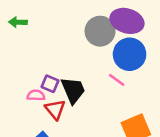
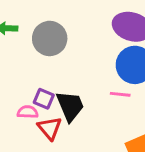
gray circle: (100, 31) -> (50, 38), moved
pink line: (117, 80) -> (120, 94), turned -30

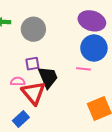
purple square: (44, 99) -> (32, 64), moved, turned -32
red triangle: (50, 128) -> (33, 93), size x1.4

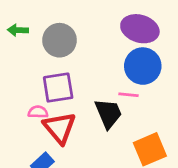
purple square: (32, 64) -> (58, 88), size x1.6
black trapezoid: (48, 77) -> (108, 113), moved

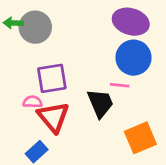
gray circle: (60, 40) -> (35, 27), moved

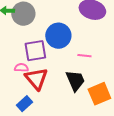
blue circle: (133, 58) -> (58, 36), moved
black trapezoid: (100, 103) -> (75, 81), moved

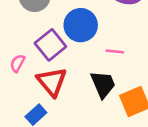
purple square: (35, 51) -> (50, 45), turned -30
pink semicircle: (21, 68) -> (18, 63), moved, turned -64

